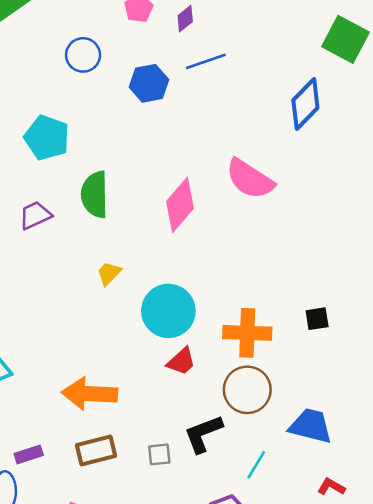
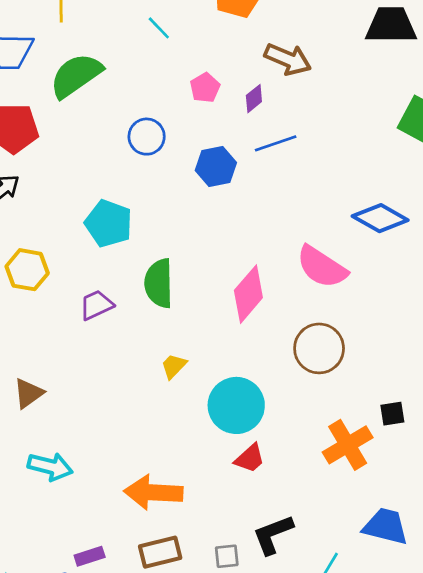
blue diamond: (305, 104) -> (380, 218), moved, turned 75
orange cross: (247, 333) -> (348, 445), moved, turned -33
brown circle: (247, 390) -> (319, 348), moved

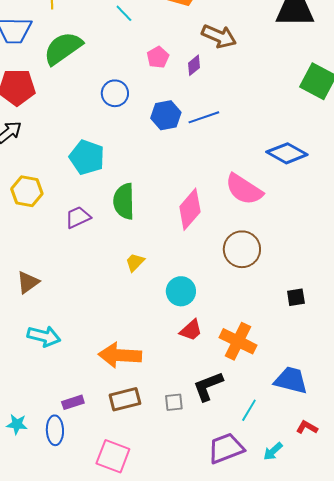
blue line: (276, 143) -> (204, 117), moved
cyan circle: (236, 405) -> (181, 291), size x0.7
orange cross: (348, 445) -> (238, 341), moved, turned -33

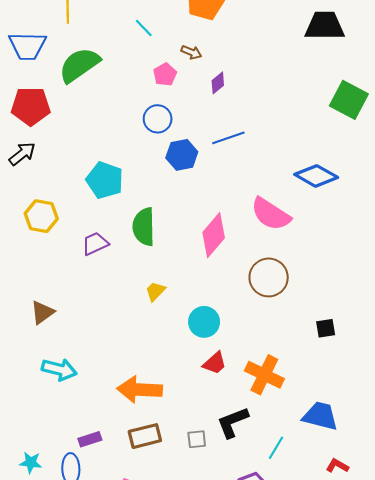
brown arrow: (219, 36) -> (191, 52), moved, size x0.6
pink pentagon: (158, 57) -> (165, 74), moved
blue circle: (115, 93) -> (158, 119), moved
blue hexagon: (166, 115) -> (182, 155), moved

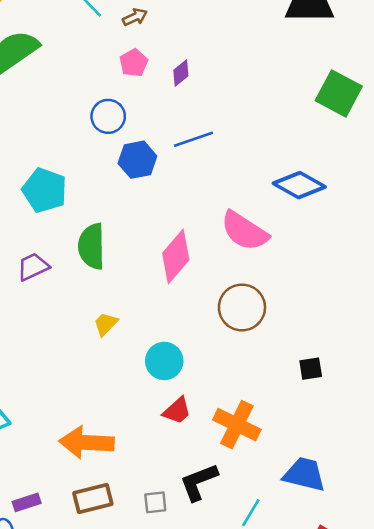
brown arrow: (191, 52) -> (135, 17), moved, turned -48
pink pentagon: (165, 74) -> (134, 63), moved

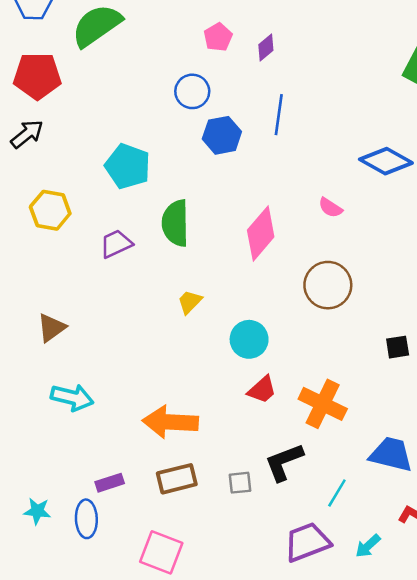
blue line: (194, 139) -> (279, 115), turned -63
pink semicircle: (244, 231) -> (330, 208), size x0.5

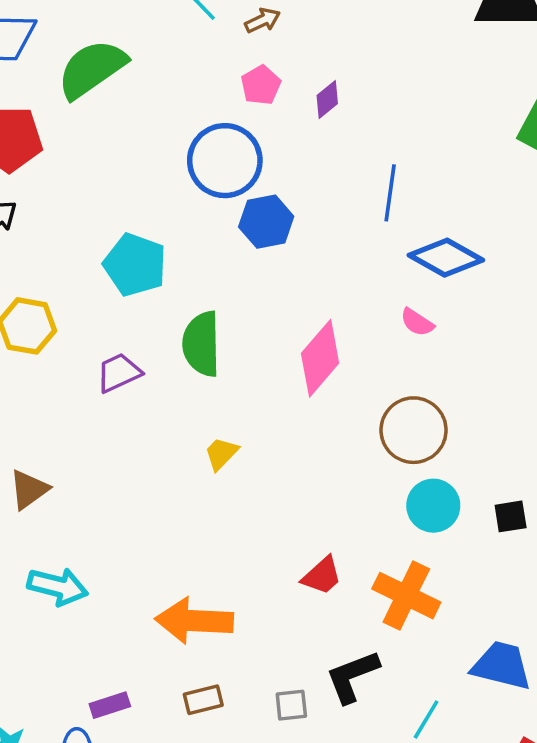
blue circle: (192, 91) -> (225, 161), size x1.5
blue line: (279, 115) -> (390, 193), moved
blue diamond: (386, 161) -> (446, 258), moved
cyan circle: (249, 339) -> (433, 506), moved
brown rectangle: (177, 479) -> (203, 700), size x0.7

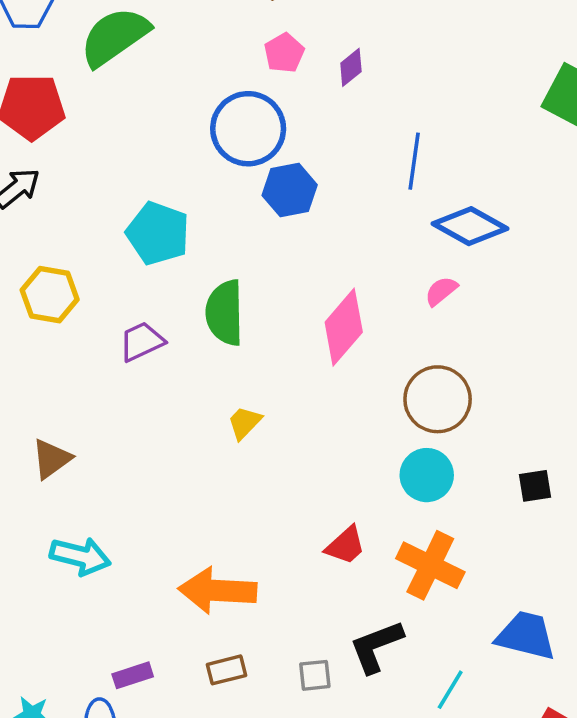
pink semicircle: (417, 322) -> (441, 291), turned 108
cyan circle: (433, 506) -> (427, 475), moved

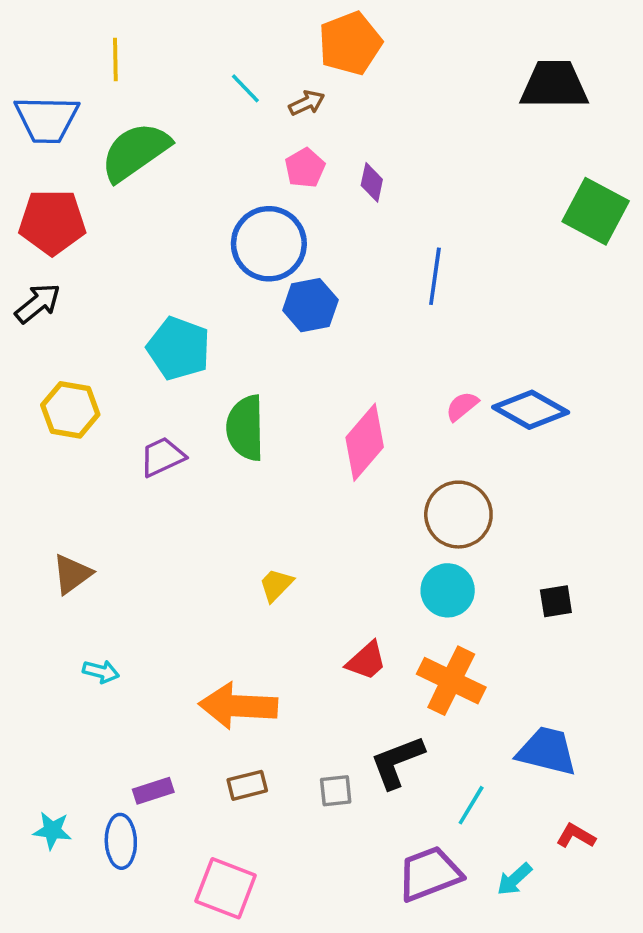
purple diamond: (351, 67) -> (372, 182), turned -39
blue diamond: (470, 226) -> (531, 410), moved
yellow trapezoid: (245, 423) -> (276, 585), moved
cyan arrow: (80, 556) -> (101, 672), size x0.6

